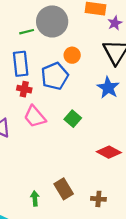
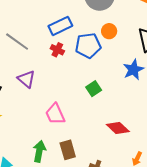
blue rectangle: (21, 64) -> (60, 26), turned 55
pink trapezoid: (35, 117) -> (55, 114), moved
green arrow: (35, 198) -> (39, 151), size x1.5

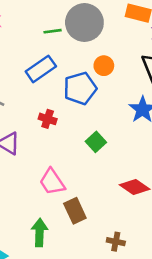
red cross: (57, 50) -> (48, 119), moved
brown rectangle: (68, 150) -> (75, 211), moved

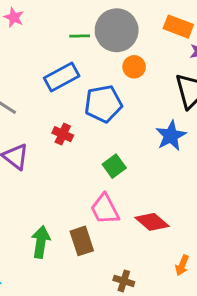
orange circle: (104, 66) -> (134, 67), moved
pink trapezoid: (52, 182) -> (105, 209), moved
green arrow: (40, 232) -> (41, 242), moved

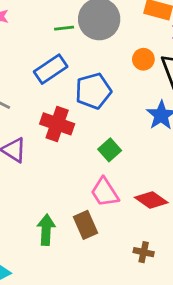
orange circle: (134, 67) -> (143, 59), moved
red cross: (63, 134) -> (57, 124), size x1.6
brown cross: (124, 281) -> (144, 252), moved

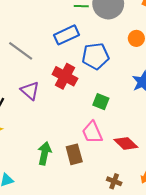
green square: (110, 150) -> (101, 102), turned -35

